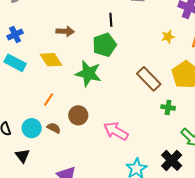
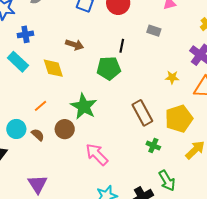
green star: (88, 73) -> (84, 106), moved

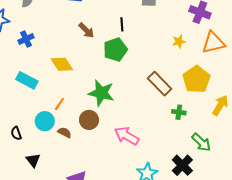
brown arrow: (75, 45) -> (86, 30), moved, turned 42
cyan rectangle: (18, 62) -> (27, 80), moved
cyan circle: (16, 129) -> (45, 121), moved

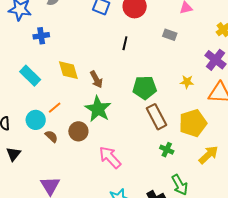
black line: (122, 24) -> (125, 43), moved
brown arrow: (86, 30) -> (96, 79), moved
green pentagon: (115, 50) -> (145, 88), moved

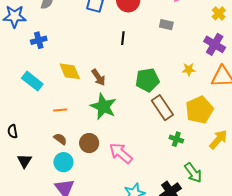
orange line: (55, 108) -> (60, 110), turned 40
cyan circle: (36, 120) -> (63, 162), moved
brown circle: (78, 131) -> (89, 143), moved

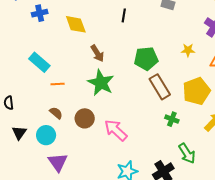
yellow diamond: (70, 71) -> (76, 24), moved
cyan rectangle: (32, 81) -> (39, 62), moved
cyan circle: (63, 162) -> (46, 135), moved

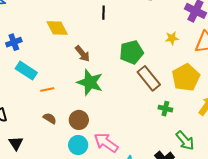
blue cross: (40, 13) -> (14, 42), moved
pink arrow: (116, 130) -> (106, 143), moved
cyan circle: (46, 135) -> (78, 145), moved

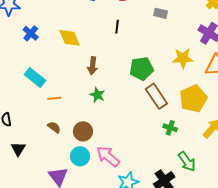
yellow star: (172, 38) -> (183, 58), size x1.5
blue cross: (14, 42) -> (31, 33), moved, turned -35
brown arrow: (82, 54) -> (92, 66), turned 42
green star: (90, 82) -> (97, 95), size x0.6

